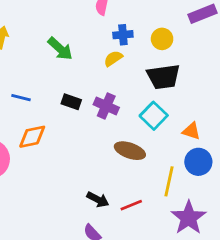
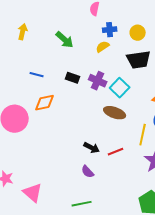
cyan square: (154, 116) -> (120, 88), moved

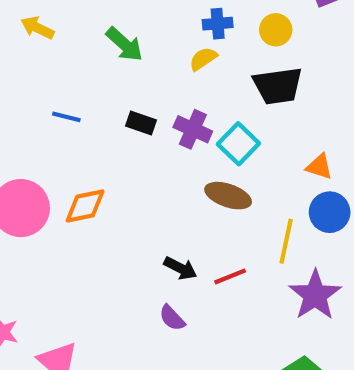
yellow arrow: (23, 32) -> (37, 28), turned -77
orange diamond: (45, 103) -> (85, 206), moved

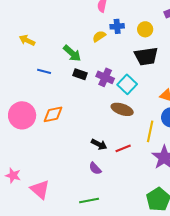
yellow arrow: (37, 28) -> (27, 40), moved
green arrow: (124, 44) -> (72, 53), moved
yellow semicircle: (203, 59) -> (99, 36), moved

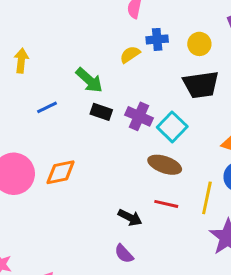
yellow arrow: (27, 40) -> (21, 61), turned 70
blue line: (44, 71) -> (47, 107), turned -40
red line: (123, 148) -> (166, 204), moved, turned 35

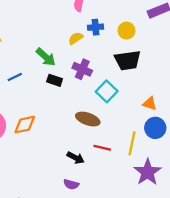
purple cross: (139, 116) -> (82, 69), moved
brown ellipse: (165, 165) -> (88, 119), moved
purple semicircle: (124, 254) -> (71, 184), turned -32

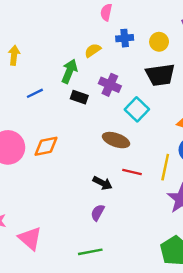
yellow semicircle: (76, 38) -> (93, 50), moved
green arrow: (46, 57) -> (69, 71), turned -110
purple semicircle: (71, 184) -> (98, 213), turned 104

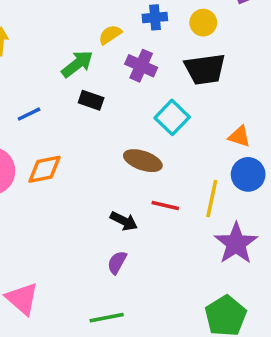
green arrow: (69, 71) -> (77, 64), turned 30
purple cross: (110, 85) -> (141, 66), moved
blue line: (35, 93) -> (29, 114), moved

